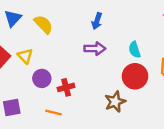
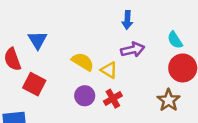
yellow semicircle: (43, 24) -> (83, 62), moved
yellow triangle: (25, 56) -> (109, 70), moved

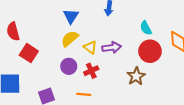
blue triangle: (38, 40) -> (71, 16), moved
purple arrow: (133, 50) -> (112, 48), moved
yellow semicircle: (83, 62) -> (70, 39), turned -78

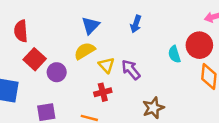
purple arrow: (112, 48) -> (131, 70), turned -132
red circle: (150, 51) -> (199, 45), moved
purple circle: (69, 66) -> (57, 72), moved

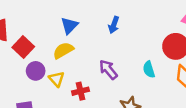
cyan semicircle: (174, 54) -> (149, 69), moved
red square: (35, 59) -> (23, 47), moved
yellow triangle: (106, 65) -> (57, 79), moved

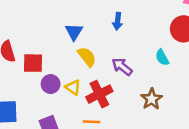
red square: (23, 47) -> (33, 63), turned -30
yellow semicircle: (63, 50) -> (87, 57), moved, turned 95
red cross: (80, 91) -> (99, 94), size x1.5

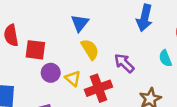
blue arrow: (118, 21) -> (145, 18), moved, size x1.5

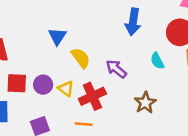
blue triangle: (80, 23) -> (57, 36), moved
red square: (35, 50) -> (17, 83), moved

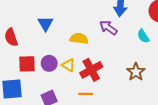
blue triangle: (57, 36) -> (45, 24), moved
yellow semicircle: (81, 58) -> (79, 39), turned -42
purple arrow: (116, 69) -> (108, 28), moved

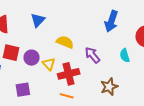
purple arrow: (108, 28) -> (92, 55), moved
orange line: (86, 94) -> (67, 96), moved

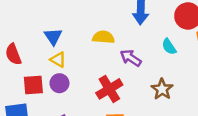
yellow semicircle: (65, 42) -> (103, 37), moved
yellow triangle: (49, 64) -> (58, 60), moved

